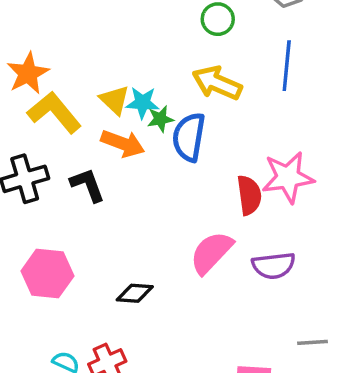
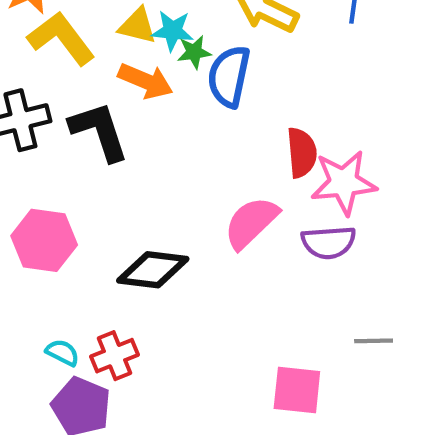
yellow triangle: (114, 100) -> (137, 26), turned -32
pink star: (288, 177) -> (344, 183), moved
black L-shape: (88, 185) -> (99, 131), size x1.4
black diamond: (135, 293) -> (153, 270), size x1.5

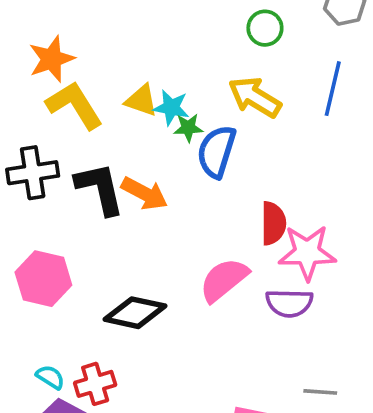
orange arrow: (145, 81) -> (145, 193), moved

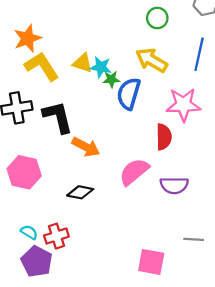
orange arrow: (145, 193) -> (86, 147), moved
pink star: (307, 253) -> (183, 105), moved
black diamond: (135, 313) -> (80, 192), size x0.7

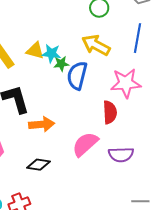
orange arrow: (86, 147) -> (42, 124), turned -30

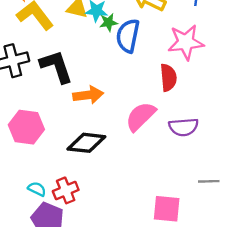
black diamond: (39, 165) -> (86, 143), size x1.4

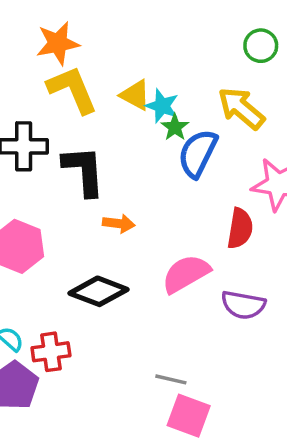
green star: (108, 22) -> (175, 127), turned 30
orange arrow: (88, 95) -> (119, 224), size x0.7
gray line: (209, 181) -> (171, 379), moved

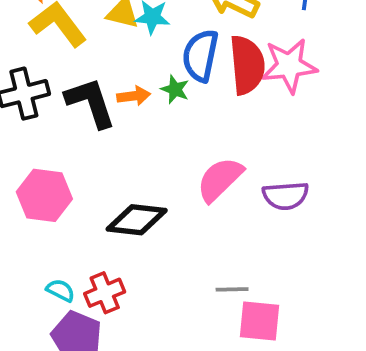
green star: (175, 127) -> (175, 89), moved
orange arrow: (119, 224) -> (134, 96), moved
red semicircle: (240, 228) -> (247, 65), moved, size x1.4

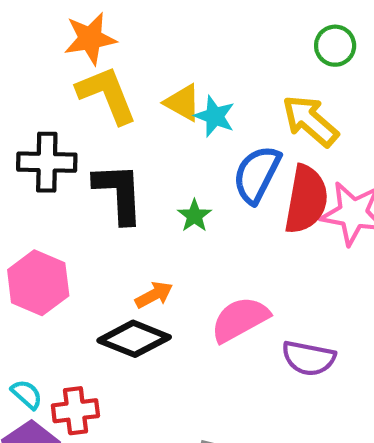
green star: (175, 89) -> (194, 216), moved
orange arrow: (134, 96) -> (154, 295), moved, turned -36

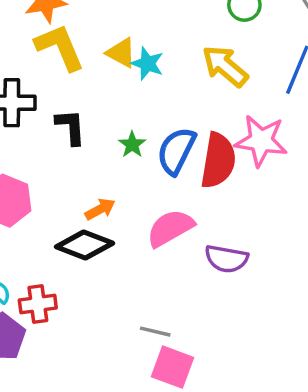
blue semicircle: (257, 174) -> (176, 151), moved
black L-shape: (119, 193) -> (71, 127), size x0.7
red semicircle: (306, 199) -> (218, 160), moved

